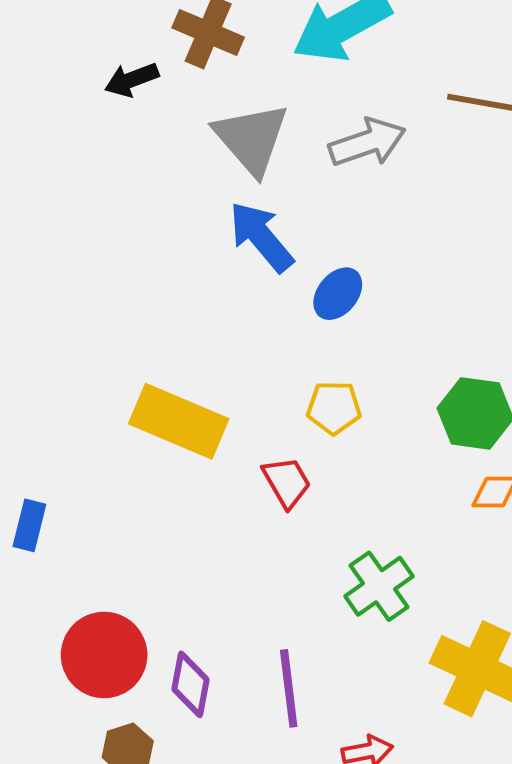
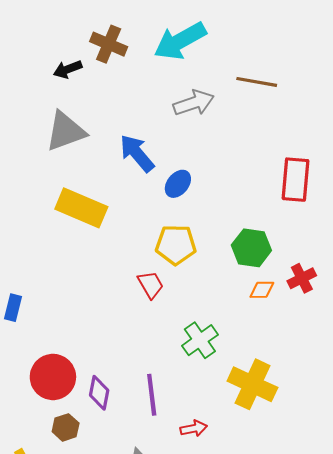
gray triangle: (251, 139) -> (66, 131), moved, turned 51
yellow pentagon: (334, 408) -> (176, 245), size x1.4
yellow rectangle: (179, 421) -> (81, 208), moved

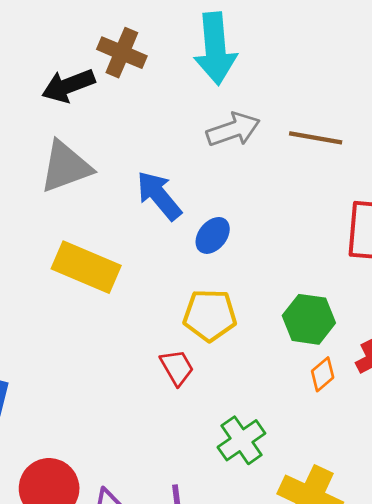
cyan arrow: (180, 41) -> (215, 49), turned -66
black arrow: (68, 69) -> (68, 86), size x1.4
brown line: (257, 82) -> (316, 138), moved
orange diamond: (262, 290) -> (323, 374), turned -40

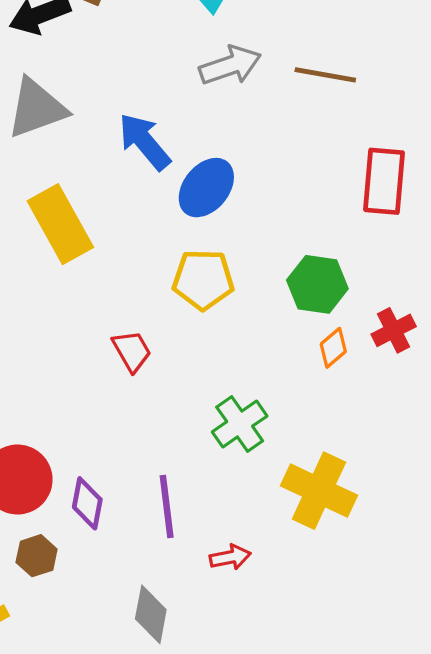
blue ellipse: (213, 235) -> (206, 188), size x1.4
yellow rectangle: (86, 267) -> (60, 224), turned 38
red trapezoid: (177, 367) -> (132, 351), moved

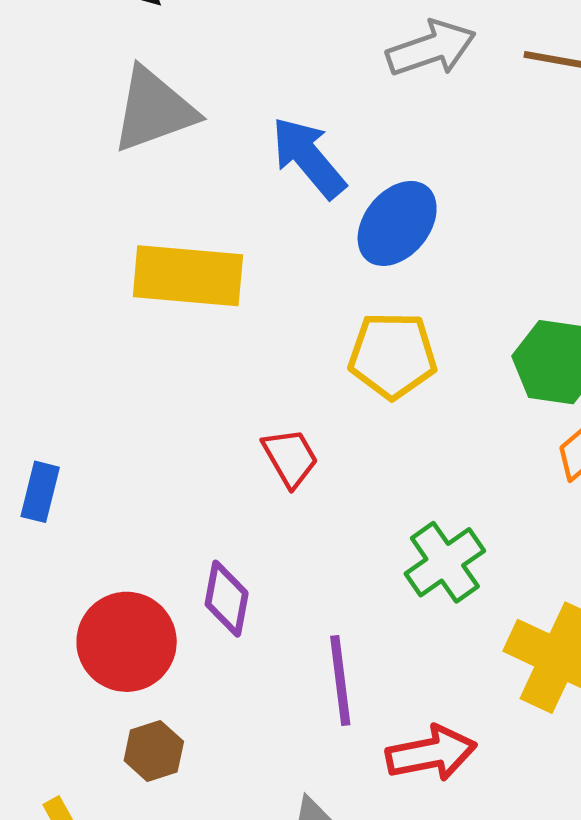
yellow rectangle: (60, 224) -> (188, 276), turned -56
purple diamond: (87, 503) -> (227, 599), moved
red arrow: (230, 557) -> (431, 753), size x1.5

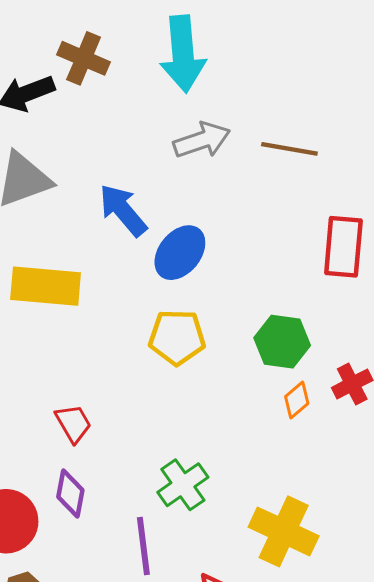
red trapezoid: (290, 458) -> (73, 423), moved
green cross: (445, 562) -> (183, 485), moved

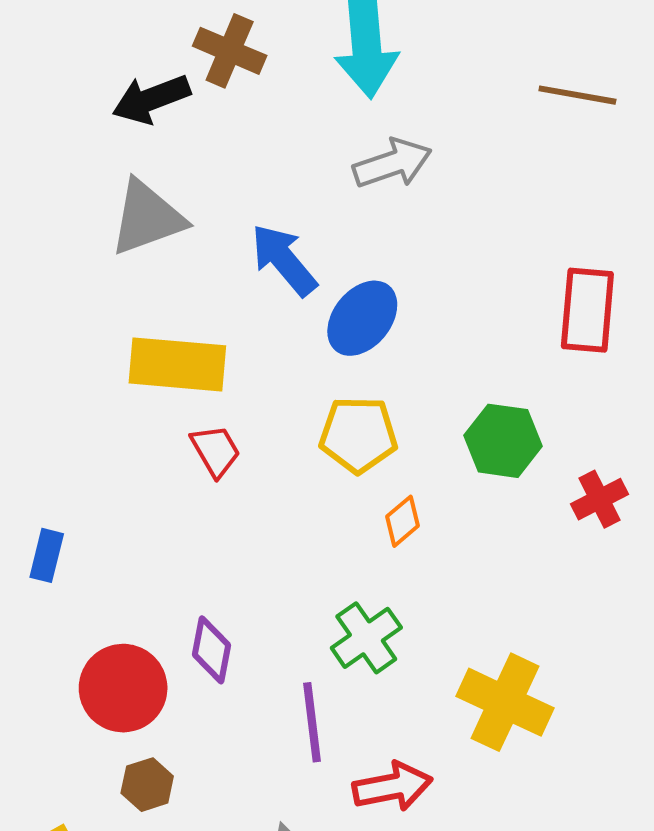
brown line: (289, 149) -> (577, 95), moved
orange diamond: (297, 400) -> (402, 521), moved
red trapezoid: (73, 423) -> (216, 451), moved

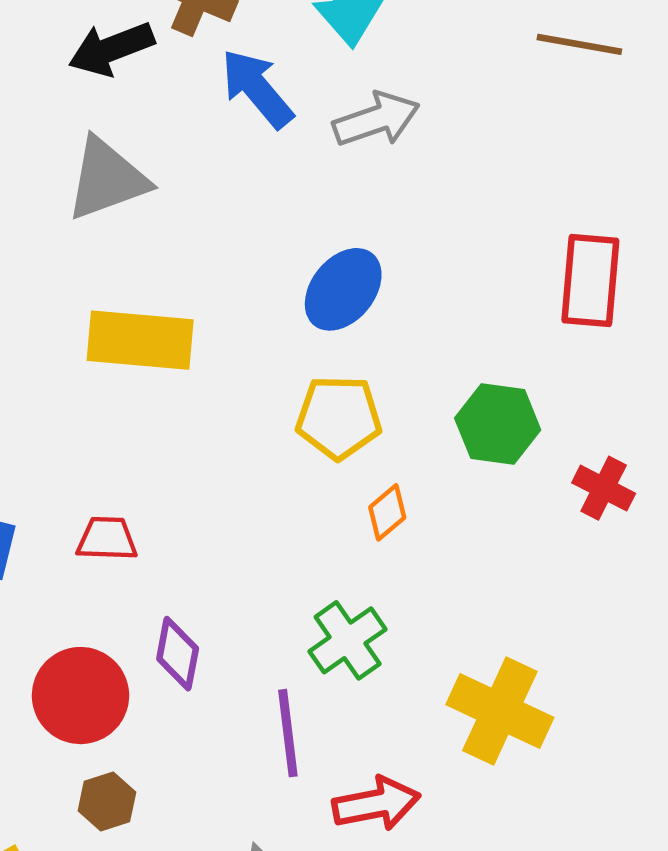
blue arrow: (284, 260) -> (257, 88), moved
red trapezoid: (216, 451) -> (107, 539), moved, turned -58
red cross: (599, 499) -> (604, 488), turned -36

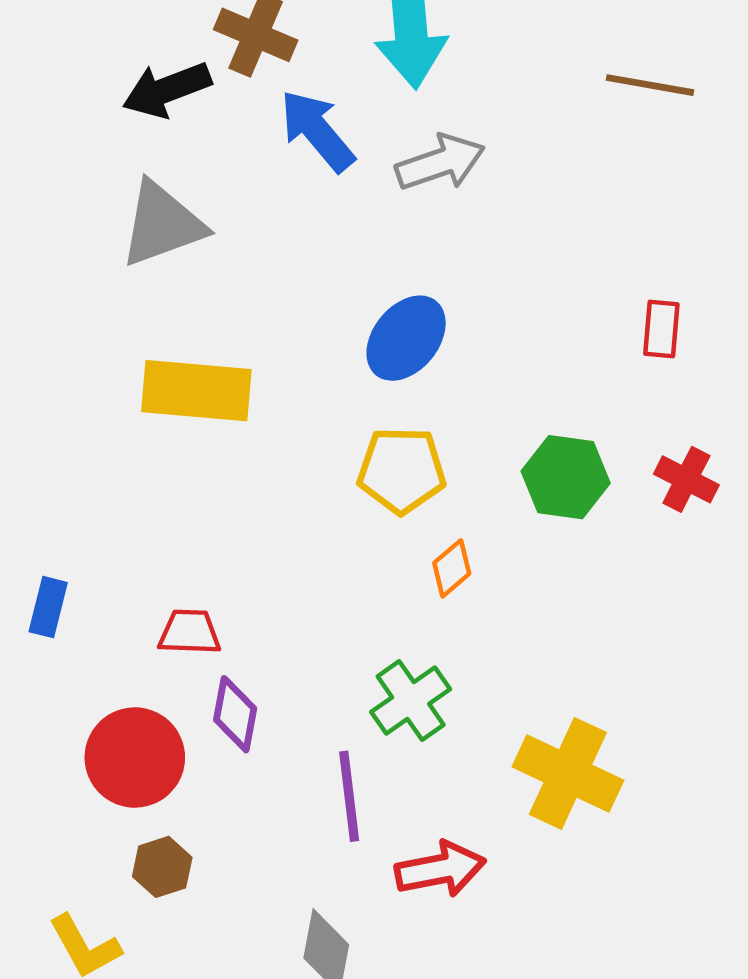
red rectangle: (590, 281) -> (661, 329), size x0.6
red cross: (604, 488) -> (686, 479), moved
red trapezoid: (107, 539) -> (190, 632), moved

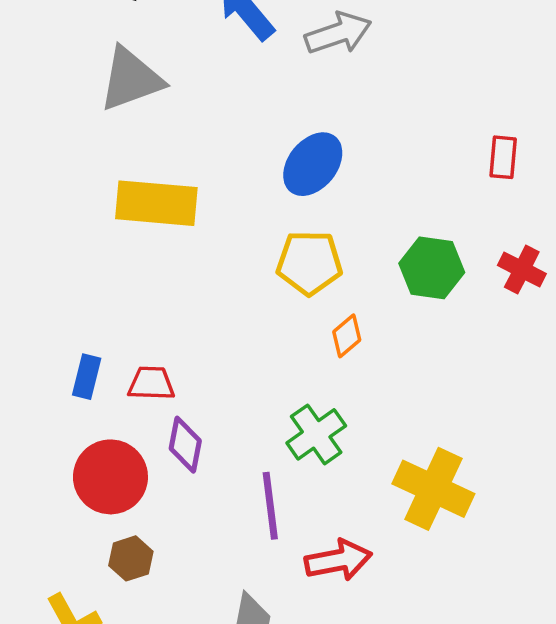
blue rectangle: (48, 607) -> (87, 377), moved

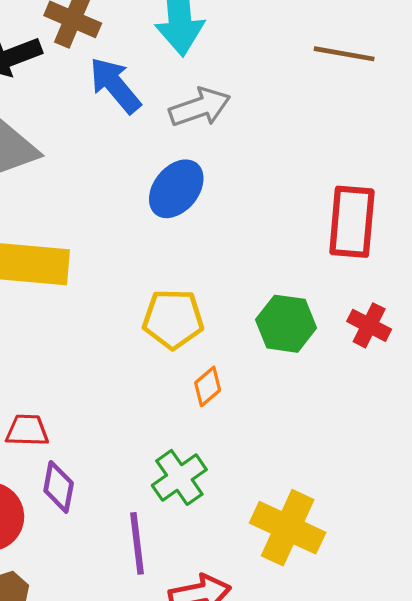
red rectangle: (503, 157) -> (352, 222), size x1.8
blue ellipse: (313, 164) -> (176, 189), moved

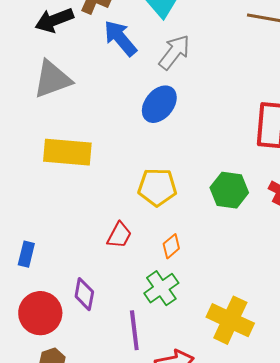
gray arrow: (200, 107) -> (174, 52), turned -33
orange diamond: (208, 386) -> (171, 246), moved
red trapezoid: (27, 430) -> (119, 235), moved, turned 116

